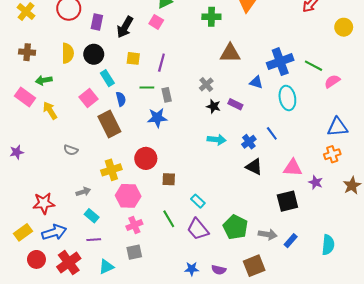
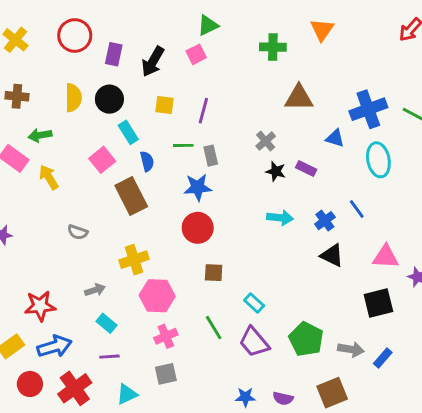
pink square: (156, 22) -> (196, 54), turned 32
red circle: (146, 158) -> (198, 228), moved

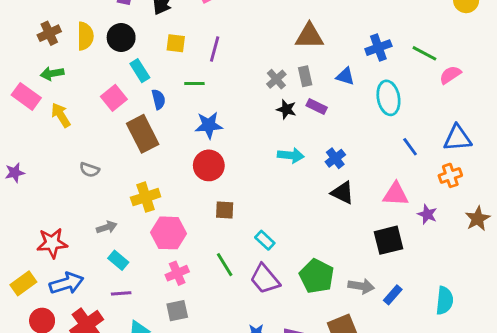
brown cross: (17, 96) -> (49, 33), moved, turned -30
blue cross: (368, 109) -> (378, 48), size x0.7
gray rectangle: (211, 156) -> (305, 76), moved
blue line: (357, 209) -> (410, 147), moved

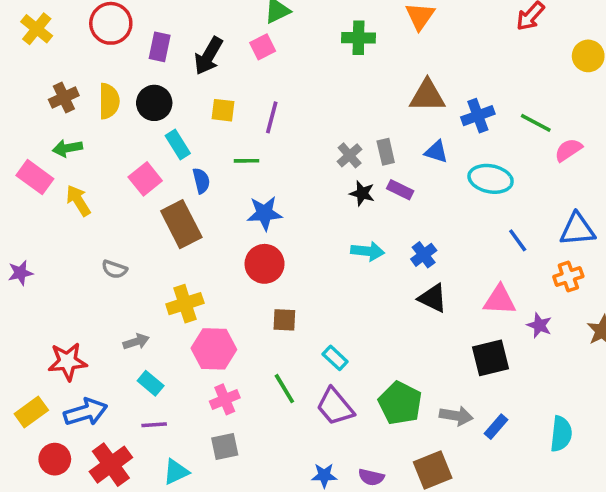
brown triangle: (309, 36) -> (427, 96), moved
cyan ellipse: (388, 98) -> (491, 179), turned -68

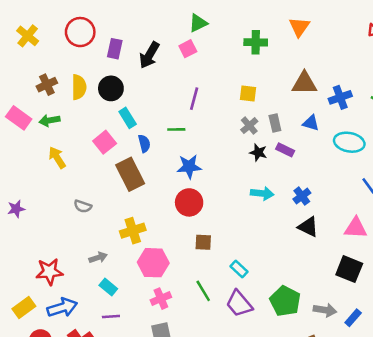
yellow square: (223, 110) -> (248, 94), moved
pink rectangle: (35, 177) -> (19, 118), moved
black square: (491, 358) -> (349, 269), turned 36

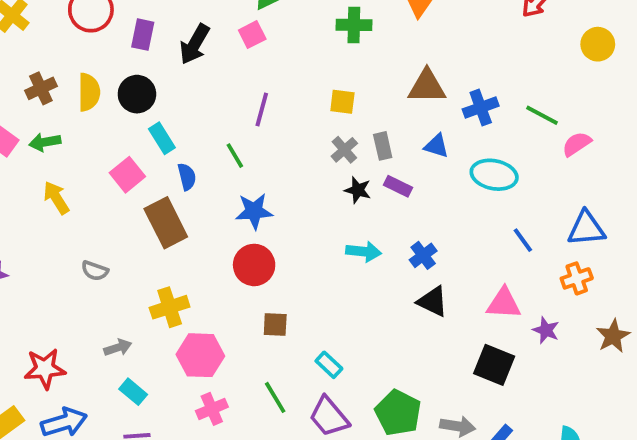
green line: (176, 129) -> (235, 156), turned 60

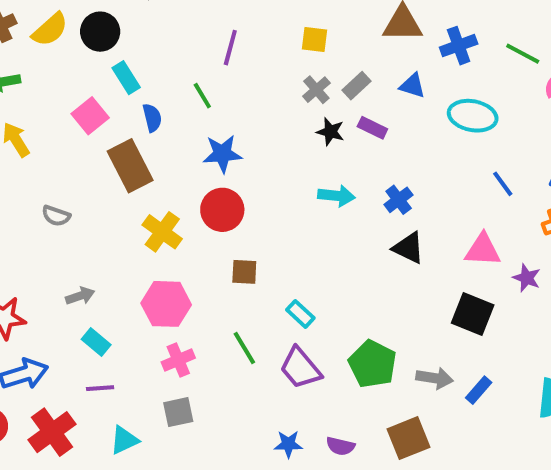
yellow semicircle: (89, 92) -> (50, 30), turned 48
gray rectangle: (383, 146) -> (356, 86), turned 60
yellow cross: (170, 307) -> (162, 232), moved, turned -36

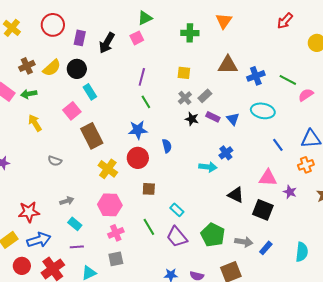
blue triangle: (413, 86) -> (233, 119), moved, turned 32
green line: (202, 96) -> (146, 102), moved
blue semicircle: (152, 118) -> (167, 146), moved
cyan arrow: (336, 196) -> (208, 167), moved
black triangle: (409, 248) -> (236, 195), moved

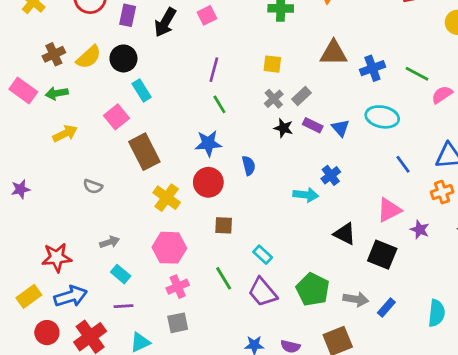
yellow arrow: (35, 123) -> (65, 134), turned 96
pink triangle: (268, 178) -> (389, 210), turned -30

